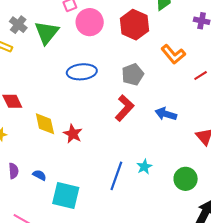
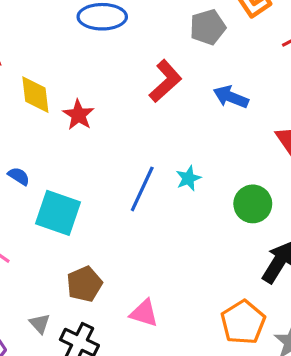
gray pentagon: (133, 74) -> (208, 27), moved

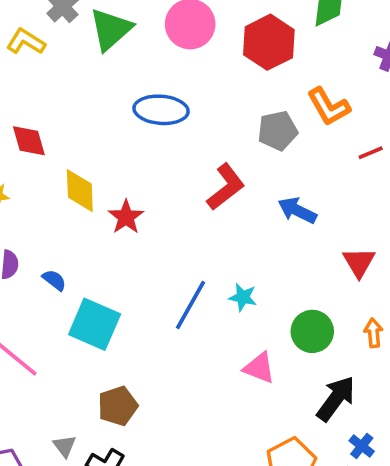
cyan star: (188, 178) -> (243, 297), turned 30
pink triangle: (144, 313) -> (259, 368), moved

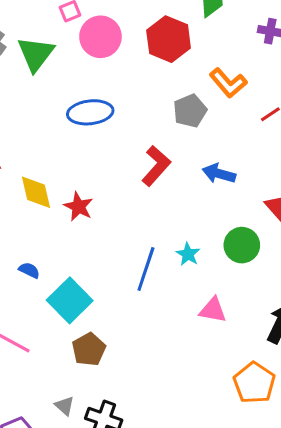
cyan star: (243, 297) -> (188, 254), turned 30
cyan square: (95, 324) -> (70, 300), turned 33
green circle: (312, 331) -> (242, 245), moved
brown pentagon: (118, 406) -> (89, 349), moved

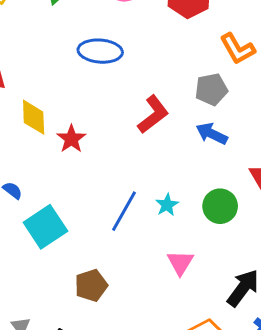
gray pentagon: (190, 111) -> (211, 89), moved
pink triangle: (213, 310) -> (180, 263), turned 40
brown pentagon: (89, 349) -> (91, 285), moved

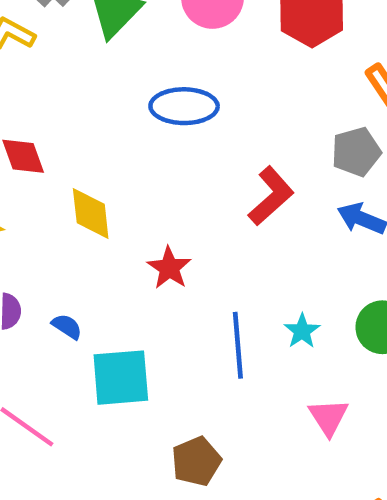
red star: (71, 139) -> (169, 268), moved
blue line: (124, 211) -> (238, 345), turned -30
cyan square: (45, 227) -> (121, 378), turned 33

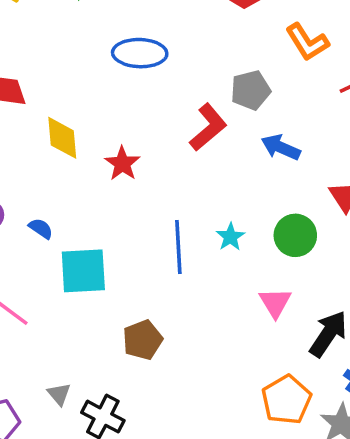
gray pentagon: (356, 152) -> (251, 90), moved
red star: (169, 268) -> (122, 164), moved
pink triangle: (328, 417) -> (275, 303), moved

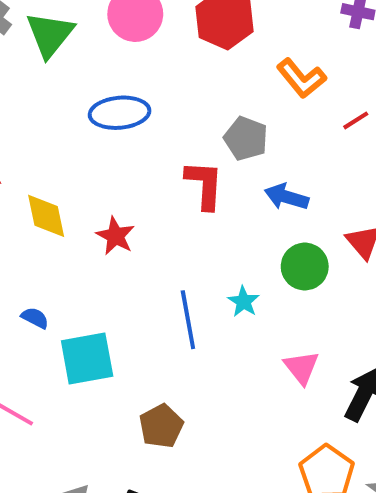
gray pentagon: (251, 90) -> (246, 138), turned -30
red L-shape: (208, 127) -> (204, 185), turned -39
green circle: (295, 235) -> (305, 267), moved

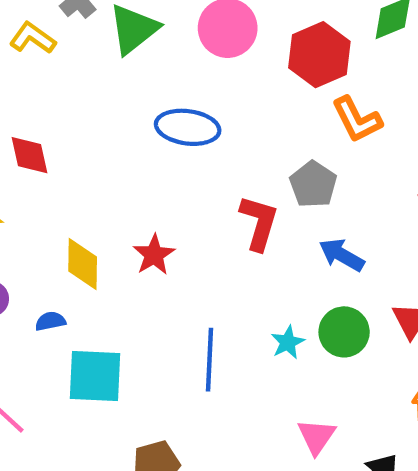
orange L-shape: (301, 78) -> (357, 120), moved
yellow diamond: (46, 216) -> (83, 264), moved
cyan star: (244, 302) -> (288, 342), moved
blue semicircle: (35, 318) -> (50, 321), turned -52

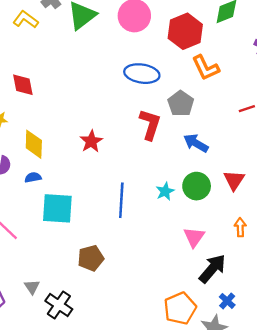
blue ellipse: (188, 127) -> (142, 74), moved
yellow diamond: (83, 264) -> (34, 144), moved
pink triangle: (316, 436) -> (194, 237), moved

